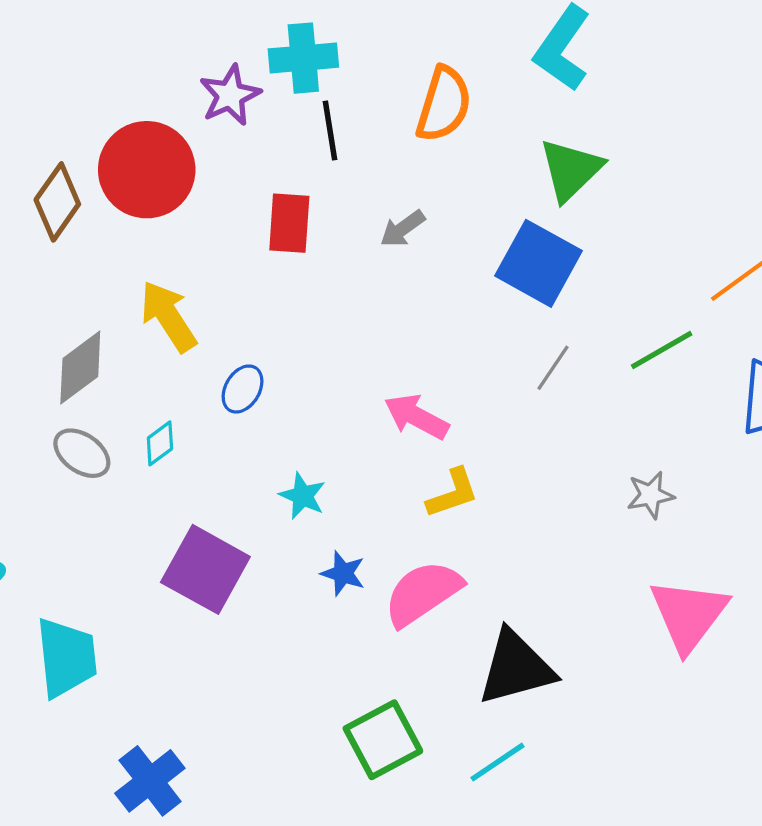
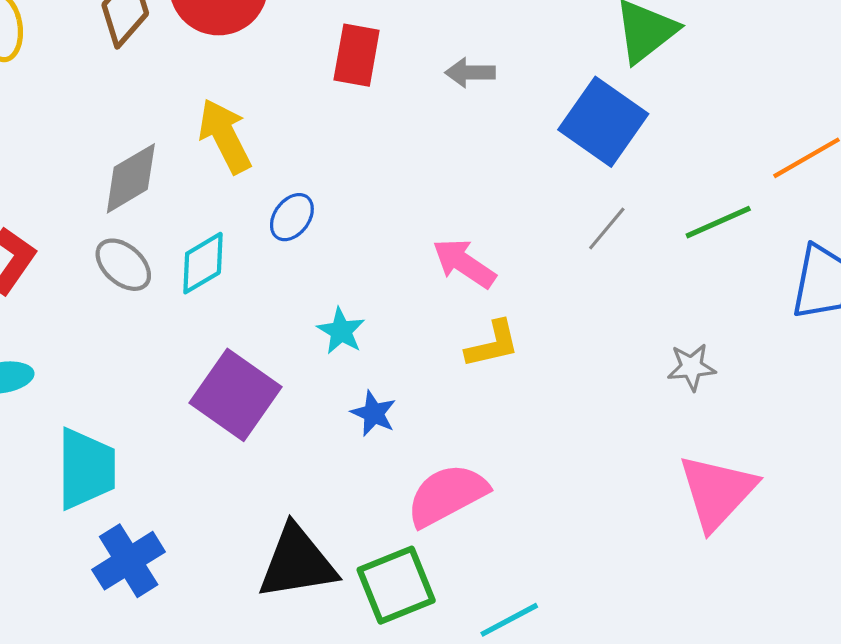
gray arrow: (403, 229) -> (470, 73), turned 30
cyan diamond: (160, 443) -> (203, 263), size x1.4
pink semicircle: (423, 593) -> (447, 495), moved
black triangle: (516, 668) -> (297, 563), moved
blue cross: (150, 781) -> (129, 561), moved

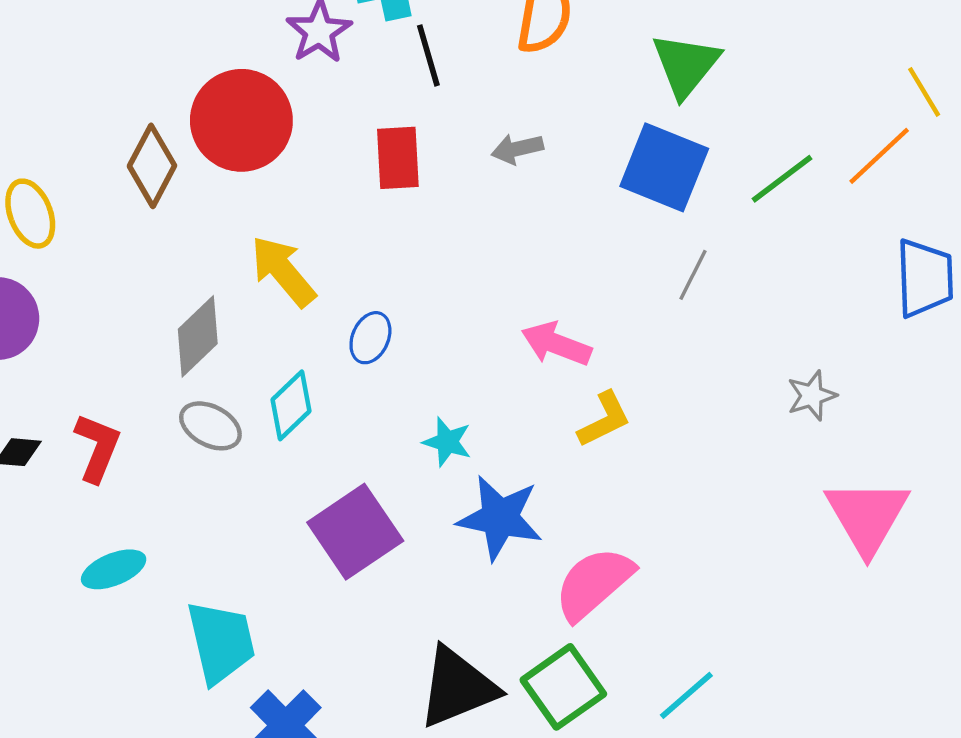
green line: (718, 222) -> (782, 179), moved
purple square: (235, 395) -> (355, 532), turned 34
blue star: (374, 413) -> (500, 518), size x1.8

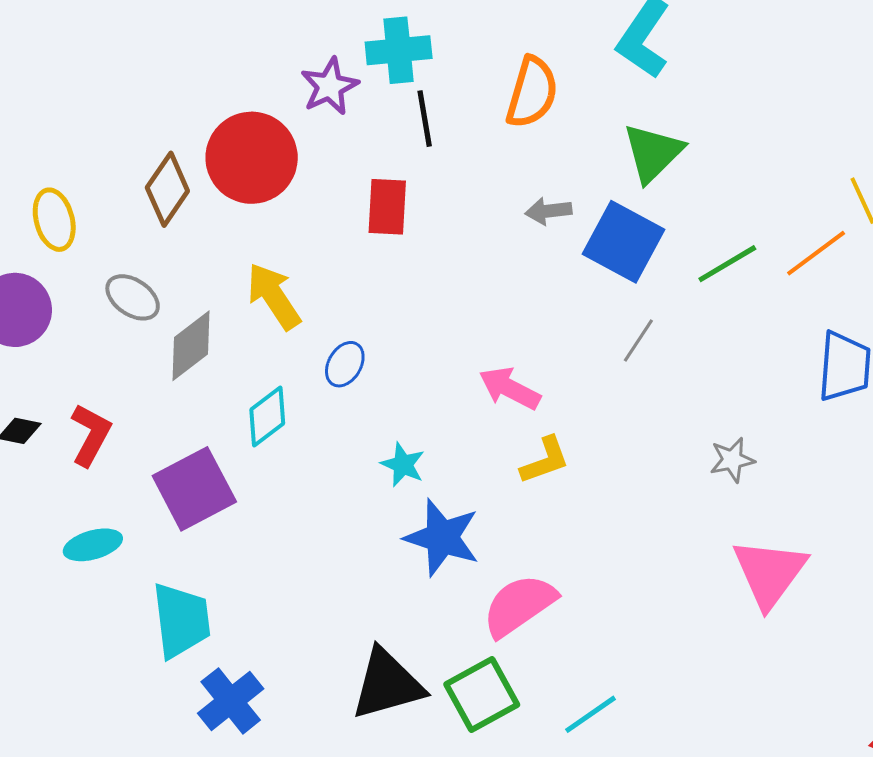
gray arrow: (517, 149) -> (549, 211), moved
gray ellipse: (210, 426) -> (133, 297), moved
purple square: (355, 532) -> (194, 489), moved

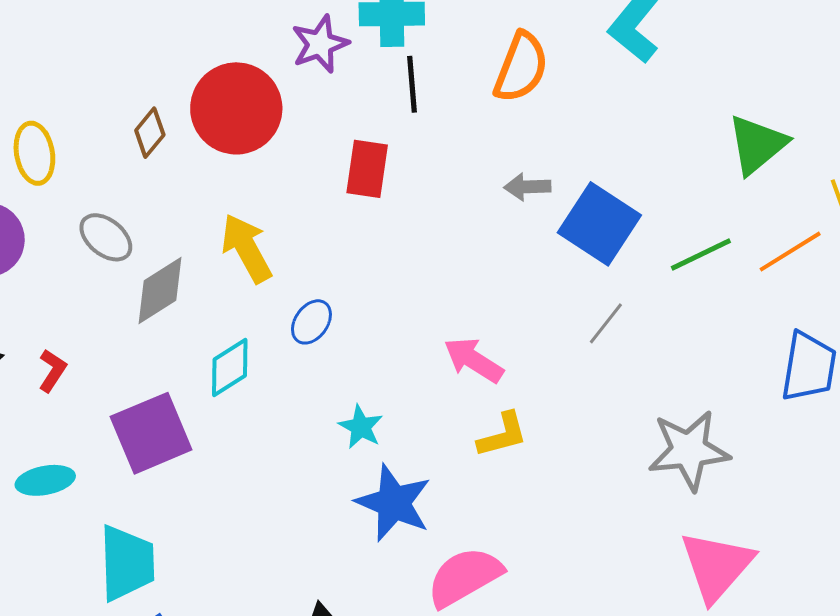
green triangle: (653, 153) -> (757, 145), moved
brown diamond: (167, 189) -> (150, 133), size x0.7
red L-shape: (91, 435) -> (52, 371), size x0.7
gray star: (732, 460) -> (689, 450), size x1.8

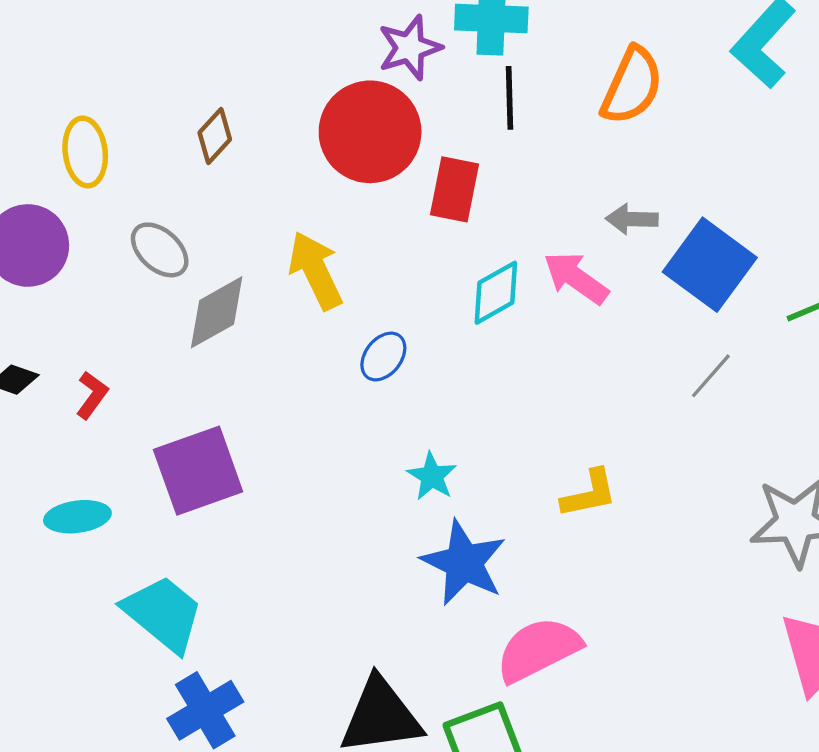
red circle: (236, 108) -> (370, 132), moved
pink arrow: (474, 360) -> (576, 278), moved
cyan diamond: (230, 367) -> (496, 293), moved
cyan trapezoid: (127, 563) -> (163, 614), turned -52

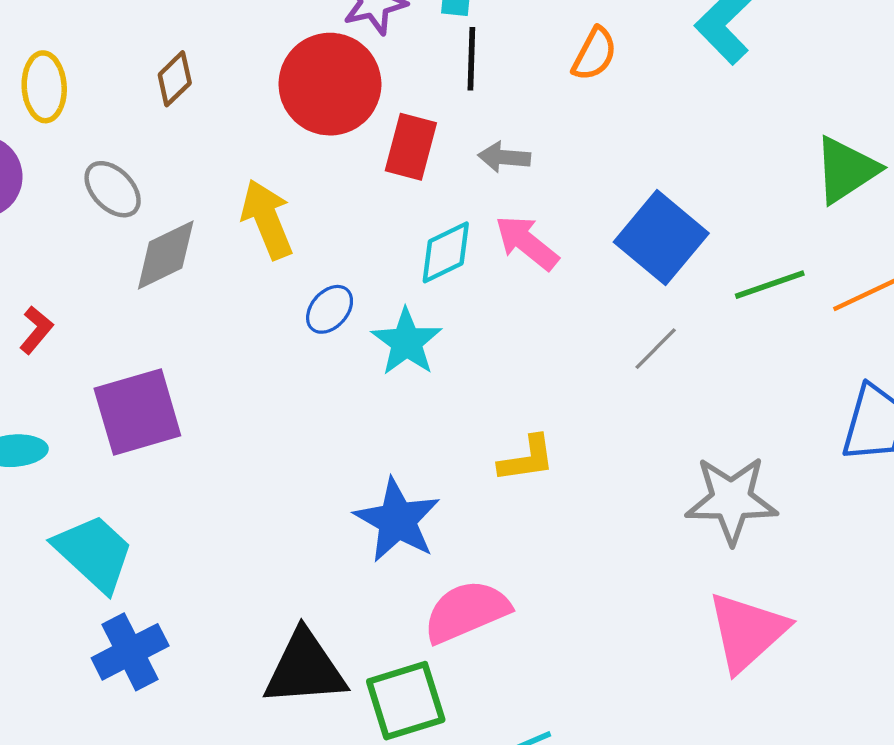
orange semicircle: (632, 86) -> (594, 54), size x0.7
gray arrow: (632, 219) -> (504, 157), moved
cyan star: (432, 476) -> (407, 342), moved, size x1.4

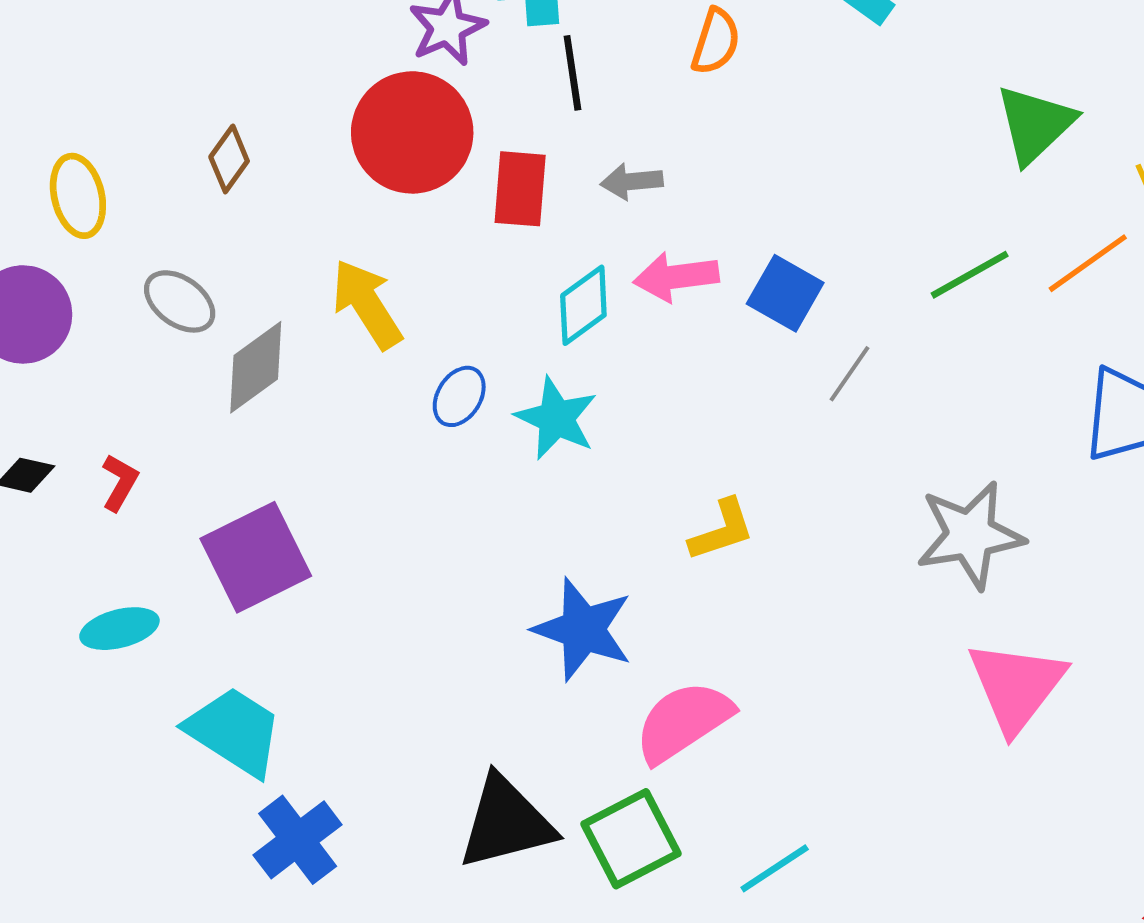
blue square: (661, 238) -> (785, 293), moved, size x0.7
pink arrow: (527, 243) -> (676, 277), turned -36

